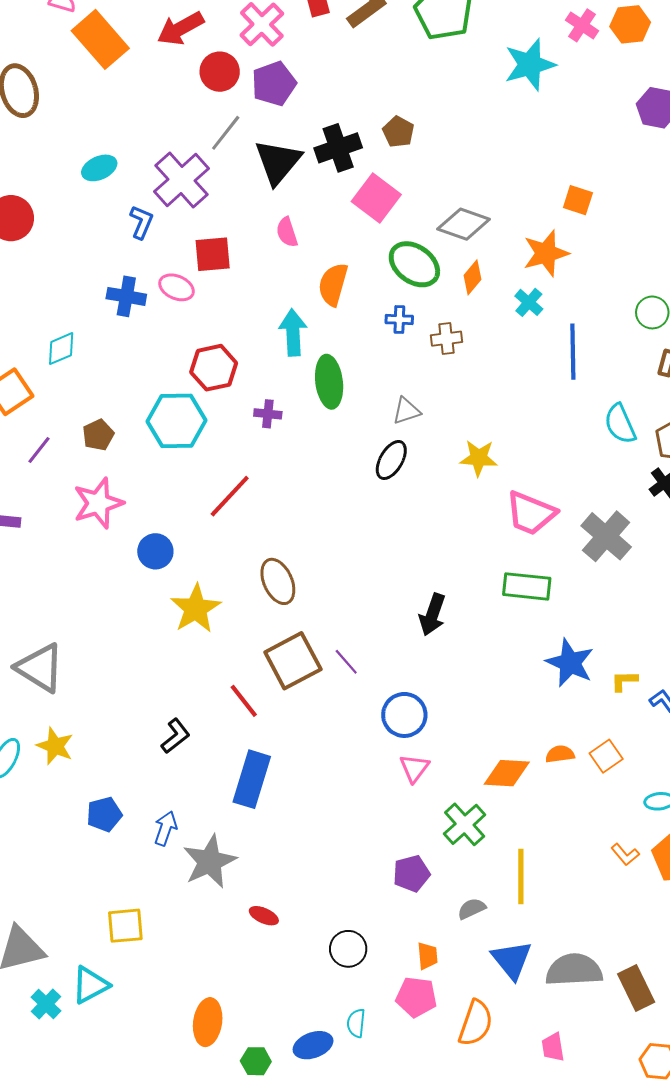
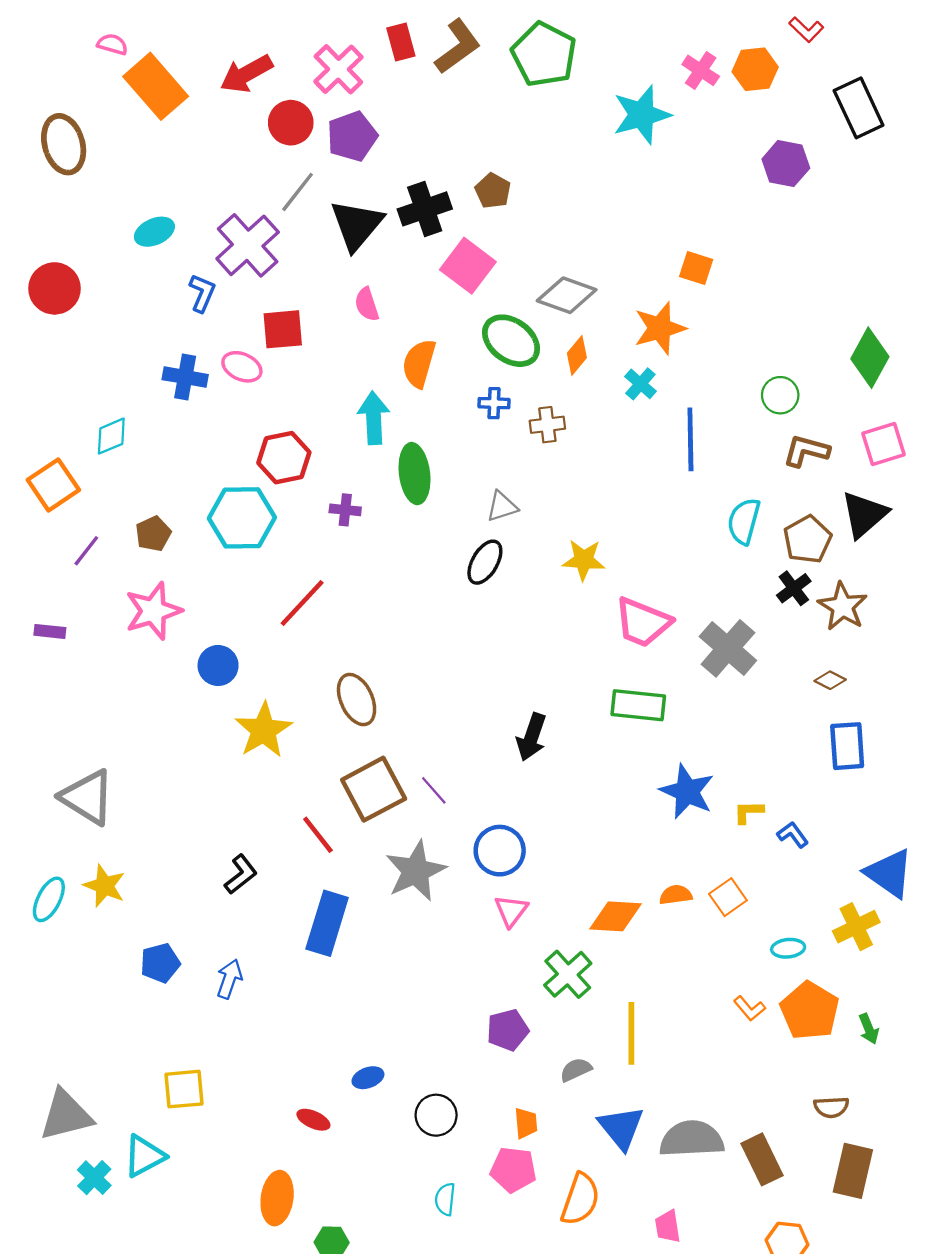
cyan semicircle: (620, 424) -> (744, 521), turned 39
gray star: (210, 861) -> (416, 871), moved
red ellipse: (264, 916) -> (313, 1120), moved
blue ellipse: (313, 1045) -> (368, 1078), moved, size x0.7

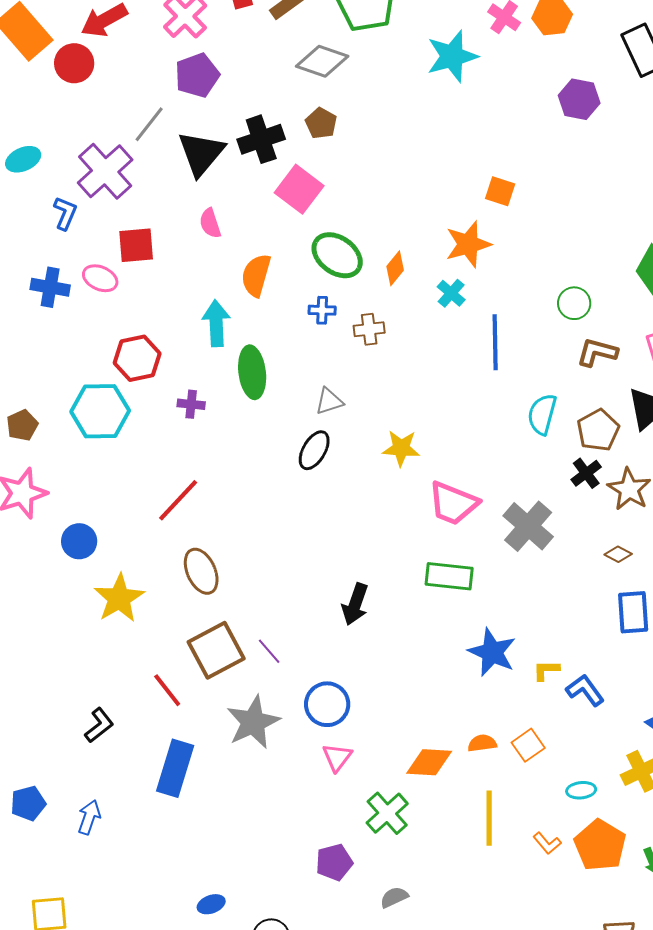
red circle: (291, 123) -> (74, 63), moved
gray diamond: (567, 295) -> (322, 61), moved
red line: (302, 603) -> (178, 500), moved
blue L-shape: (793, 835) -> (585, 690), size x1.4
yellow line: (631, 1033) -> (489, 818), moved

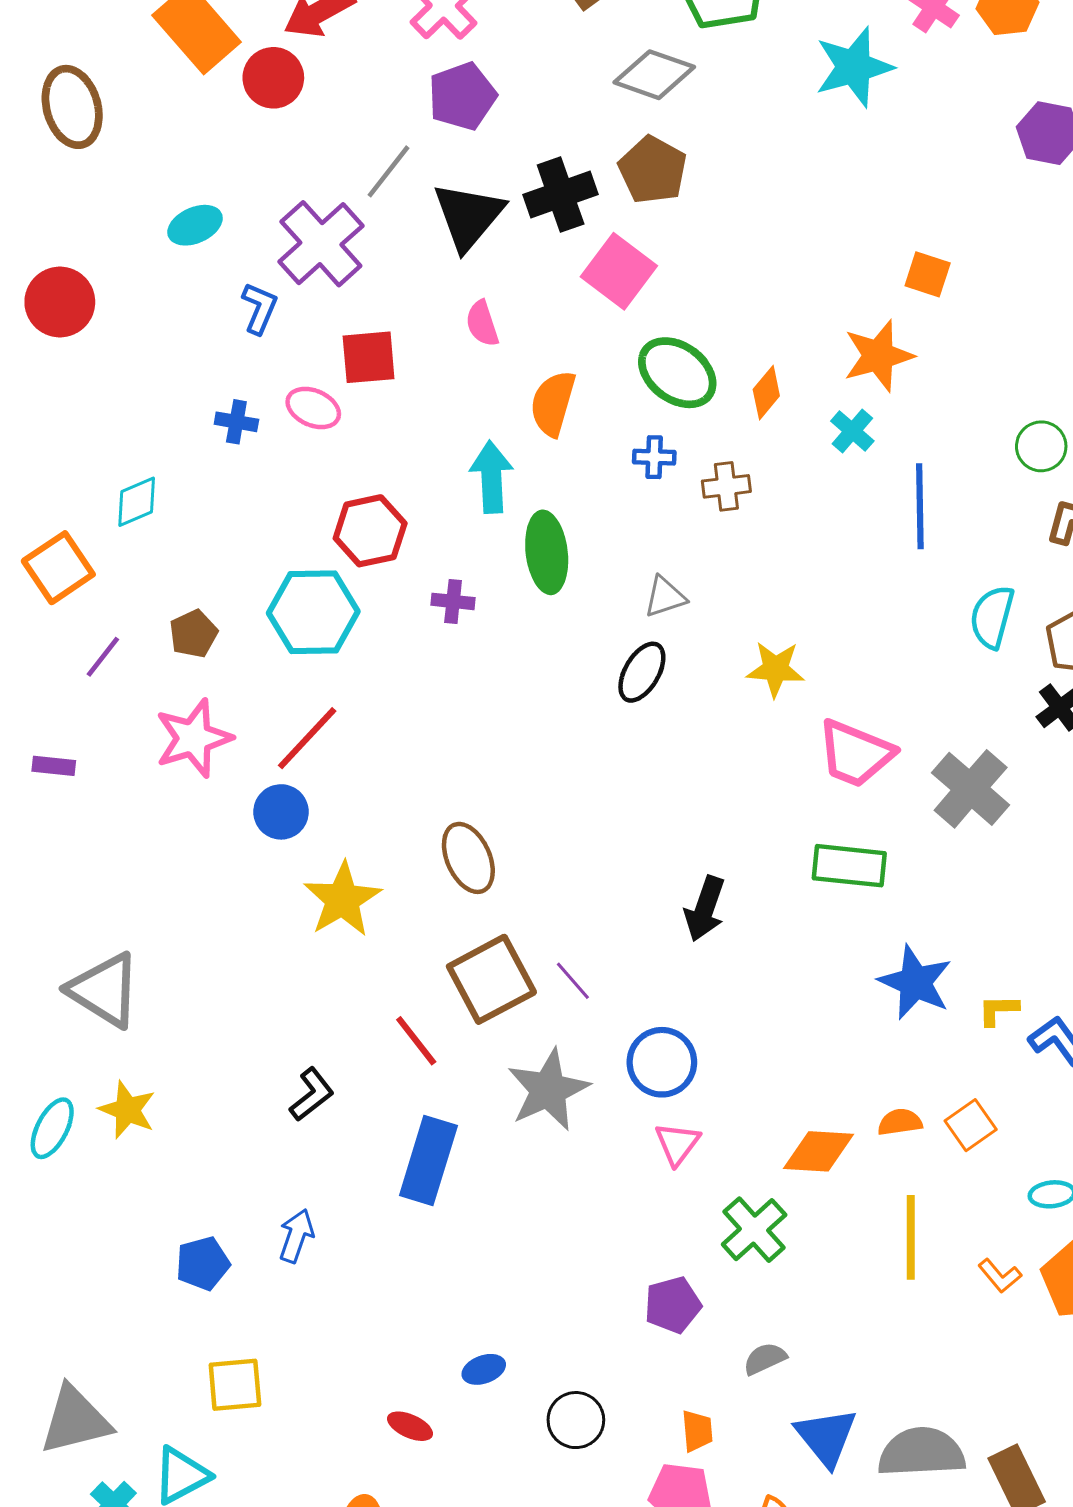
brown pentagon: (321, 123) -> (653, 170), size x1.4
blue cross: (50, 287) -> (236, 422), size x0.7
red line: (178, 500) -> (307, 738), moved
blue pentagon: (28, 803) -> (203, 1263), moved

